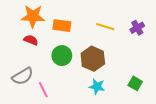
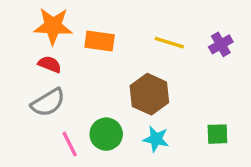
green circle: (62, 56) -> (106, 134), moved
gray semicircle: (23, 76) -> (48, 103), moved
green square: (135, 83) -> (217, 134), turned -32

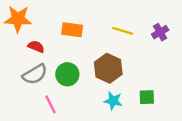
orange star: (53, 26) -> (18, 19), moved
green circle: (106, 134) -> (67, 74), moved
green square: (217, 134) -> (147, 97), moved

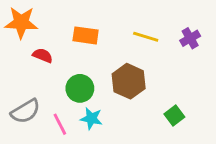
gray semicircle: (35, 74) -> (25, 111), moved
green square: (147, 97) -> (174, 116), turned -35
cyan star: (113, 101) -> (91, 118), moved

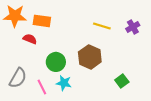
orange rectangle: (86, 35) -> (42, 21), moved
gray semicircle: (25, 111) -> (18, 78), turned -30

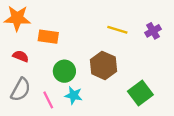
orange rectangle: (42, 21) -> (48, 37), moved
red semicircle: (30, 39) -> (21, 56), moved
green square: (122, 81) -> (140, 93), size x1.5

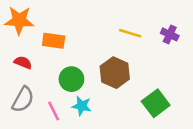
purple cross: (153, 31) -> (170, 34), turned -35

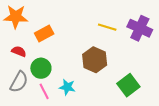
purple cross: (170, 34) -> (140, 28), size x1.6
orange rectangle: (54, 41) -> (44, 33), turned -36
green circle: (71, 79) -> (41, 68), moved

